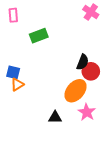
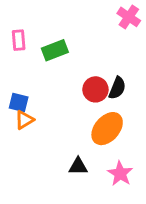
pink rectangle: (13, 15) -> (19, 40), moved
red circle: (91, 71) -> (95, 89), moved
pink star: (87, 112) -> (120, 174), moved

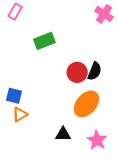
pink rectangle: (19, 40) -> (15, 12), moved, turned 35
blue square: (19, 102) -> (14, 96), moved
orange triangle: (24, 120) -> (20, 114), moved

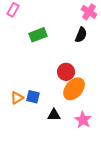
black semicircle: (95, 71) -> (81, 35), moved
red circle: (77, 72) -> (66, 72), moved
blue square: (14, 96) -> (33, 97), moved

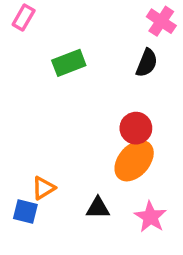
red circle: (66, 72) -> (136, 128), moved
blue square: (33, 97) -> (25, 211), moved
orange triangle: (17, 98) -> (43, 188), moved

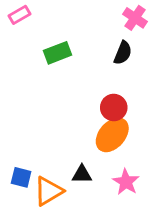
pink rectangle: (24, 18) -> (20, 15), turned 30
orange triangle: (43, 188) -> (48, 191), moved, size x1.5

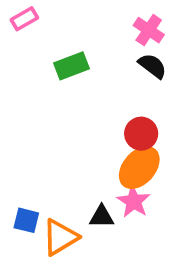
pink cross: (135, 18) -> (149, 30), moved
black semicircle: (123, 53) -> (152, 66), turned -75
pink star: (126, 182) -> (134, 201), moved

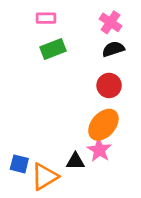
pink rectangle: (24, 19) -> (46, 18), moved, turned 30
black semicircle: (152, 66) -> (113, 49), turned -55
red circle: (141, 134) -> (109, 85), moved

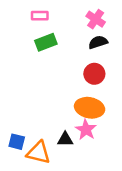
orange ellipse: (103, 125) -> (90, 108), turned 60
orange triangle: (45, 177) -> (39, 153), turned 45

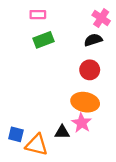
pink cross: (96, 19) -> (101, 18), moved

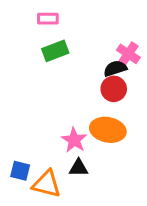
pink cross: (101, 18) -> (128, 54), moved
black semicircle: (93, 40) -> (115, 68), moved
pink star: (82, 123) -> (74, 140), moved

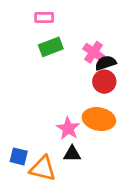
pink cross: (128, 54) -> (94, 52), moved

